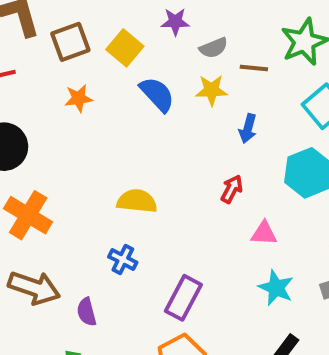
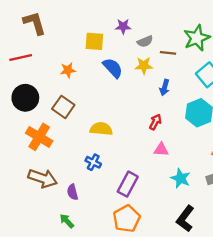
brown square: (70, 42) -> (63, 107), moved, turned -35
yellow square: (125, 48) -> (94, 41), turned -36
pink triangle: (264, 233) -> (161, 150), moved

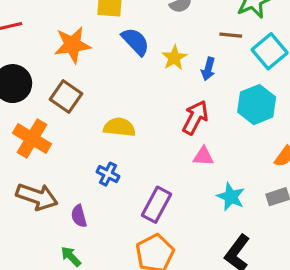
brown line: (168, 53) -> (231, 35), moved
yellow star: (144, 66) -> (174, 58), moved, turned -30
orange star: (68, 70) -> (72, 45), size x1.6
red arrow: (155, 122) -> (195, 117), size x1.5

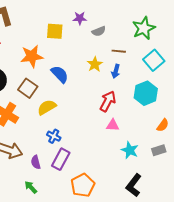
brown line: (231, 35) -> (119, 51), moved
blue semicircle: (135, 42) -> (60, 74), moved
yellow semicircle: (119, 127) -> (47, 107), moved, turned -36
purple rectangle: (156, 205) -> (61, 159), moved

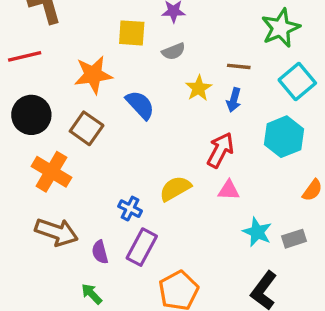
gray semicircle: (99, 31) -> (174, 51), moved
yellow semicircle: (47, 107) -> (175, 189), moved
gray rectangle: (159, 150) -> (294, 239), moved

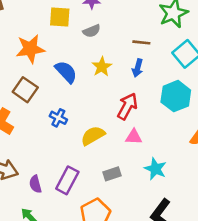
yellow star: (199, 88) -> (102, 67), moved
blue cross: (130, 209) -> (58, 118), moved
gray rectangle: (294, 239) -> (112, 174), moved

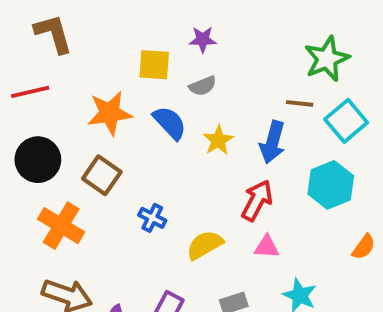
brown line: (141, 42) -> (300, 103), moved
blue arrow: (138, 68) -> (272, 142), size x1.5
blue semicircle: (66, 72) -> (170, 123), moved

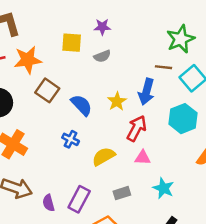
orange star: (110, 113) -> (28, 60), moved
blue semicircle: (170, 123) -> (82, 105), moved
yellow star: (218, 140) -> (117, 101), moved
brown square: (102, 175) -> (47, 90), moved

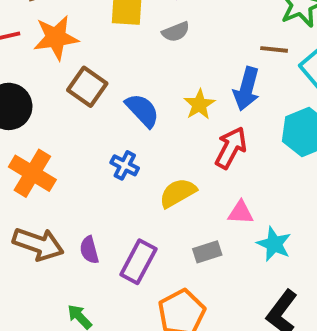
pink triangle: (143, 158) -> (241, 213), moved
purple semicircle: (48, 203) -> (89, 250), moved

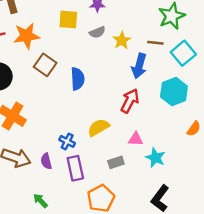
yellow star: (199, 104) -> (122, 40), moved
blue semicircle: (142, 110) -> (78, 79), turned 40
blue cross: (125, 165) -> (67, 141), moved
purple rectangle: (138, 262) -> (75, 168), turned -40

